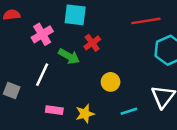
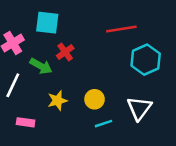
yellow circle: (111, 82) -> (95, 99), moved
yellow star: (85, 114) -> (57, 101), moved

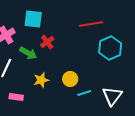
white triangle: (139, 108) -> (112, 96), moved
cyan line: (103, 124) -> (84, 93), moved

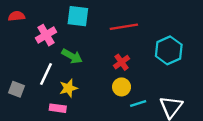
red line: (91, 24) -> (124, 27), moved
red cross: (47, 42) -> (122, 62), moved
yellow star: (41, 80) -> (68, 88), moved

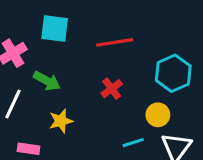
yellow circle: (122, 87) -> (158, 115), moved
yellow star: (68, 88) -> (61, 121), moved

